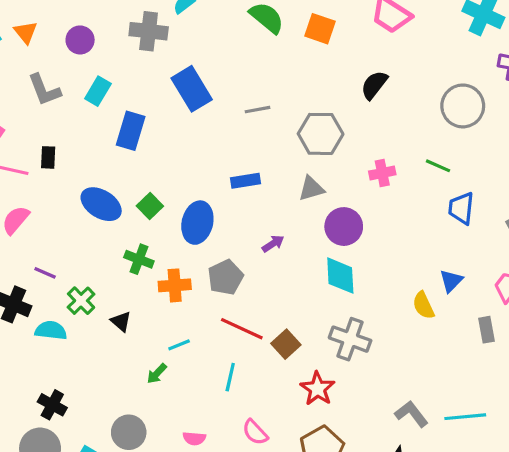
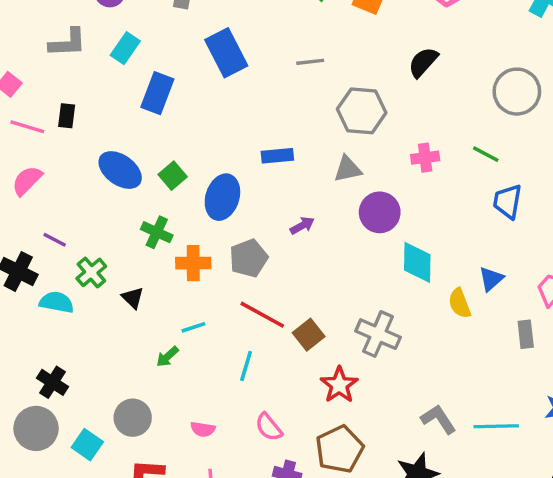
gray L-shape: (44, 90) -> (68, 43), turned -75
gray line: (257, 110) -> (310, 62), moved
cyan diamond: (340, 276) -> (417, 262), moved

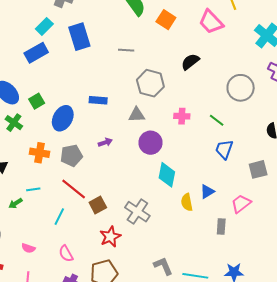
cyan rectangle: (125, 48) -> (44, 26), moved
blue rectangle: (157, 93) -> (36, 53), turned 30
green cross: (157, 232) -> (14, 123), moved

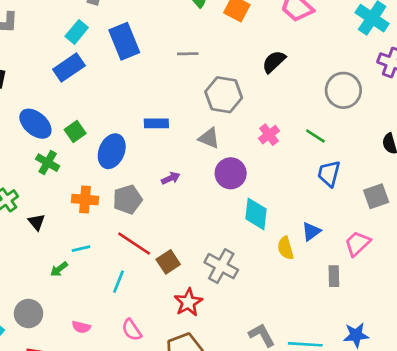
gray triangle: (137, 115) -> (209, 138), turned 30
pink cross: (182, 116) -> (269, 135), turned -35

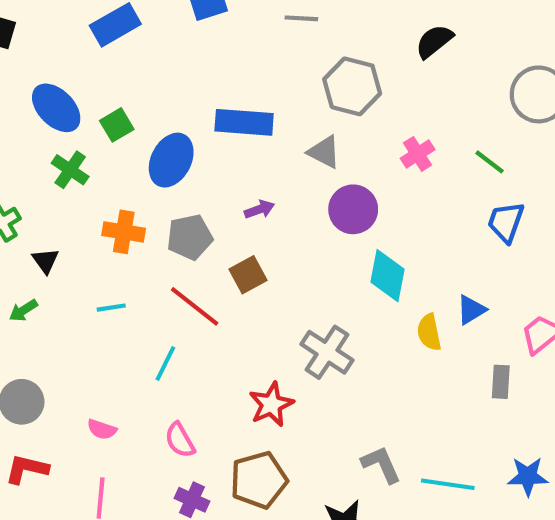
blue rectangle: (156, 123) -> (244, 122), size x1.5
brown square: (168, 262) -> (248, 275), moved
green arrow: (59, 269) -> (23, 310), moved

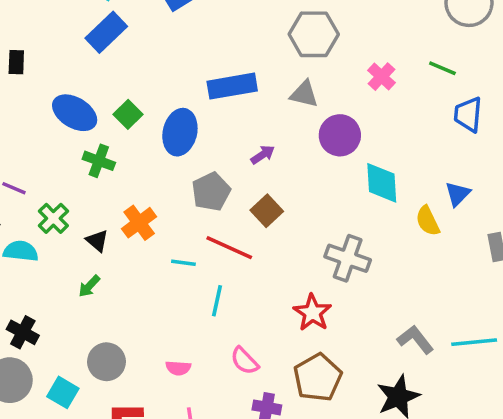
orange cross: (124, 232) -> (139, 223), moved, turned -32
cyan line: (111, 308) -> (183, 263), moved, turned 30

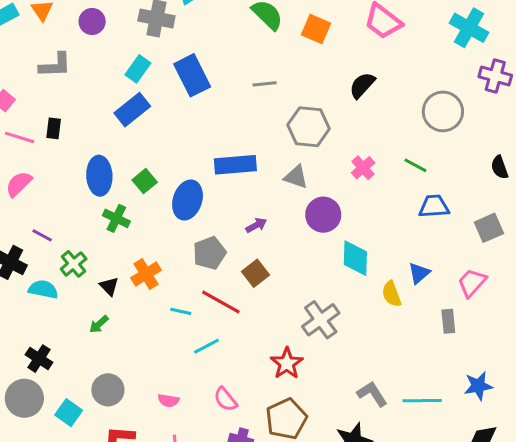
blue ellipse: (75, 113) -> (99, 176), turned 51
blue trapezoid: (468, 114) -> (434, 206), turned 76
gray cross: (348, 258) -> (321, 320), turned 30
cyan line: (217, 301) -> (206, 346), turned 45

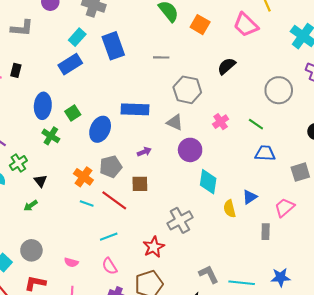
brown square: (256, 273) -> (140, 184), turned 30
orange cross: (146, 274) -> (83, 177), moved, turned -30
cyan line: (206, 346) -> (109, 237), moved

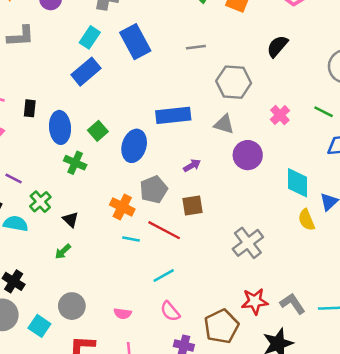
black rectangle: (16, 70) -> (30, 108), moved
cyan diamond: (208, 182) -> (297, 183), moved
red star: (154, 247) -> (255, 301), moved, turned 30

